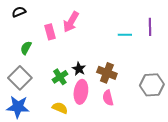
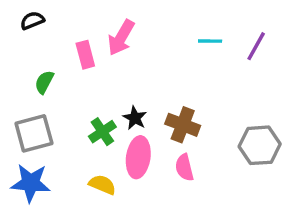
purple line: (150, 27) -> (256, 46), turned 30
cyan line: (125, 35) -> (210, 41), moved
gray square: (20, 78) -> (34, 133), turned 30

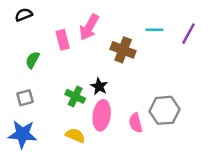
brown cross: (183, 125) -> (123, 50), moved
green cross: (102, 132) -> (75, 96), turned -30
gray square: (34, 133) -> (25, 98), size x0.6
gray hexagon: (260, 145) -> (165, 110), moved

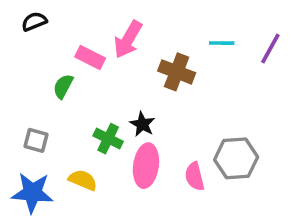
pink rectangle: (63, 40) -> (90, 57), turned -48
green semicircle: (32, 60) -> (63, 86), moved
gray square: (25, 98) -> (36, 140), turned 30
yellow semicircle: (75, 135) -> (83, 180), moved

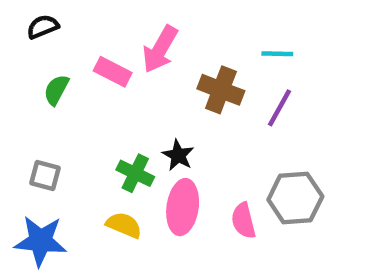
purple line: (270, 48) -> (280, 108), moved
green semicircle: (63, 86) -> (56, 90), moved
yellow semicircle: (83, 180) -> (124, 225), moved

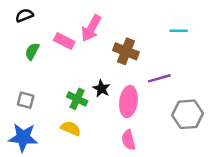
cyan line: (277, 54) -> (179, 31), moved
purple line: (280, 108) -> (159, 78), moved, turned 45
gray hexagon: (295, 198) -> (188, 114), moved
pink ellipse: (183, 207) -> (128, 101), moved
pink semicircle: (243, 221) -> (128, 140), moved

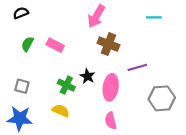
pink arrow: (91, 28) -> (96, 16), moved
cyan line: (179, 31) -> (154, 17), moved
pink rectangle: (64, 41) -> (55, 45), moved

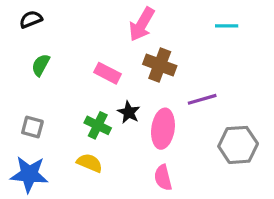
pink rectangle: (55, 45) -> (108, 73), moved

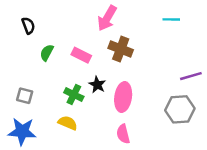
black semicircle: (31, 19) -> (28, 26), moved, turned 91
green semicircle: (41, 65) -> (47, 53), moved
purple line: (202, 99) -> (191, 76), moved

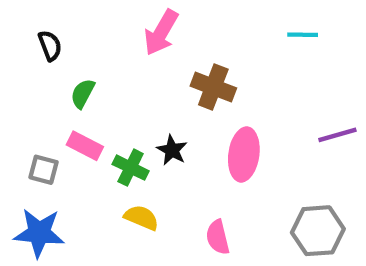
pink arrow: (107, 18) -> (161, 33), moved
pink rectangle: (81, 55) -> (85, 146), moved
pink ellipse: (123, 97) -> (244, 154), moved
gray hexagon: (180, 109) -> (318, 231), moved
yellow semicircle: (68, 123) -> (141, 218), moved

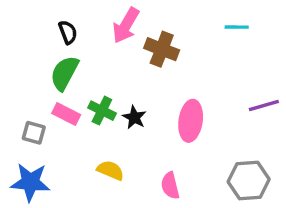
black semicircle: (50, 46) -> (68, 32), moved
brown cross: (213, 87) -> (162, 49), moved
green semicircle: (83, 93) -> (64, 73), size x1.5
green cross: (131, 168) -> (102, 111), moved

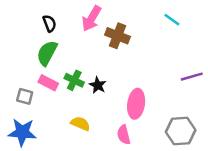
cyan line: (237, 27) -> (172, 20), turned 35
pink ellipse: (191, 121) -> (136, 104), moved

